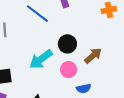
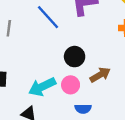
cyan arrow: (41, 59) -> (42, 87), moved

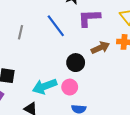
brown arrow: (100, 75) -> (100, 48), moved

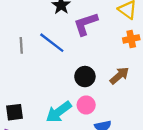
gray line: (20, 32) -> (21, 45), moved
brown arrow: (100, 48) -> (119, 76), moved

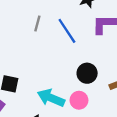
cyan arrow: (59, 112) -> (51, 98), turned 40

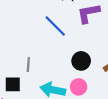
gray line: (37, 24) -> (28, 65), moved

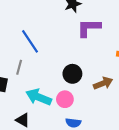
blue line: (55, 26) -> (30, 41), moved

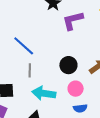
gray line: (19, 67) -> (30, 70), moved
pink circle: (65, 99) -> (76, 89), moved

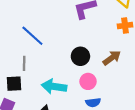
gray line: (30, 70) -> (24, 63), moved

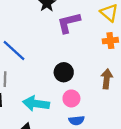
brown arrow: (112, 58) -> (107, 79), moved, turned -48

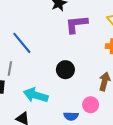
pink circle: (71, 98) -> (91, 105), moved

